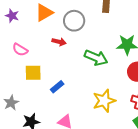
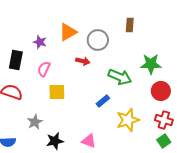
purple star: (12, 16) -> (40, 42), moved
pink semicircle: (20, 50) -> (44, 69), turned 84
blue rectangle: (57, 87) -> (103, 101), moved

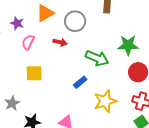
pink semicircle: (44, 69) -> (28, 42), moved

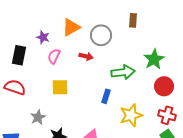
green star: (128, 45) -> (154, 59), turned -30
green arrow: (97, 58) -> (123, 72), turned -30
blue rectangle: (80, 82) -> (106, 96), turned -32

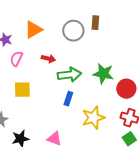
gray circle: (101, 35) -> (73, 31), moved
green star: (154, 59) -> (103, 74), moved, turned -30
green arrow: (123, 72) -> (69, 75), moved

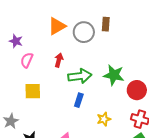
orange triangle: (33, 30) -> (57, 26), moved
red arrow: (48, 59) -> (59, 60), turned -88
yellow star: (93, 118) -> (104, 119), size x0.6

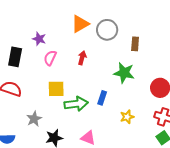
brown rectangle: (106, 24) -> (135, 44), moved
green star: (114, 75) -> (124, 73), moved
green arrow: (80, 76) -> (76, 104), moved

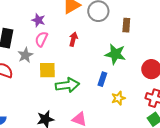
purple star: (39, 39) -> (38, 20), moved
blue rectangle: (102, 98) -> (102, 79), moved
gray star: (34, 119) -> (25, 55), moved

